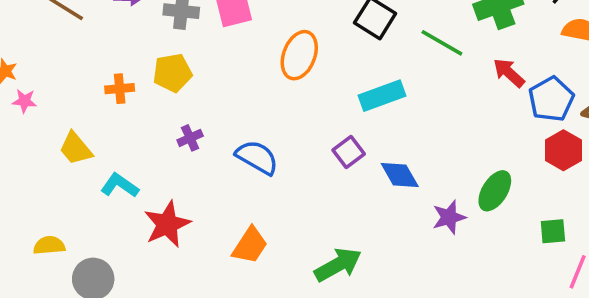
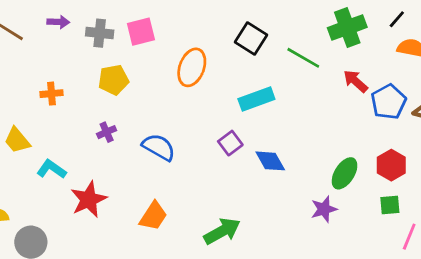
yellow pentagon: (172, 73) -> (113, 80), moved
red hexagon: (563, 150) -> (391, 165), moved
purple star: (449, 217) -> (324, 209), moved

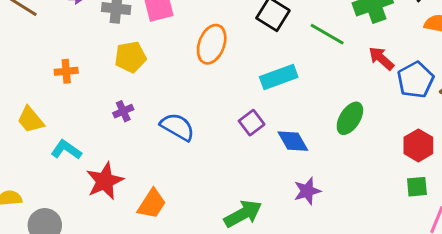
green ellipse: (345, 173) -> (350, 118), moved
purple star: (324, 209) -> (307, 191), moved
orange trapezoid: (153, 216) -> (152, 204), moved

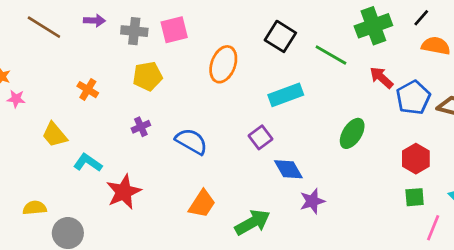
orange cross: (66, 71) -> (88, 90), turned 36
blue diamond: (293, 141) -> (288, 169), moved
orange trapezoid: (152, 204) -> (202, 204), moved

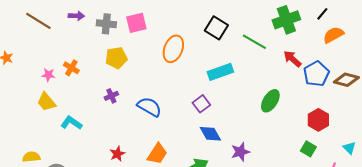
orange semicircle: (436, 46) -> (333, 35), turned -40
pink star: (16, 99) -> (48, 75), moved
blue diamond: (288, 169) -> (210, 134), moved
red star: (124, 192) -> (117, 154), moved, size x0.6
green square: (415, 197) -> (308, 149), moved, turned 35

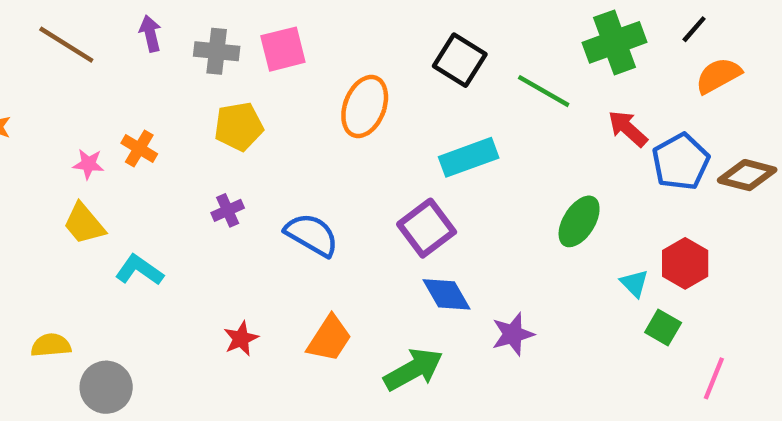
purple arrow: (76, 16) -> (150, 34), turned -105
purple square: (201, 104) -> (427, 228), size x1.4
cyan triangle: (349, 148) -> (634, 283), moved

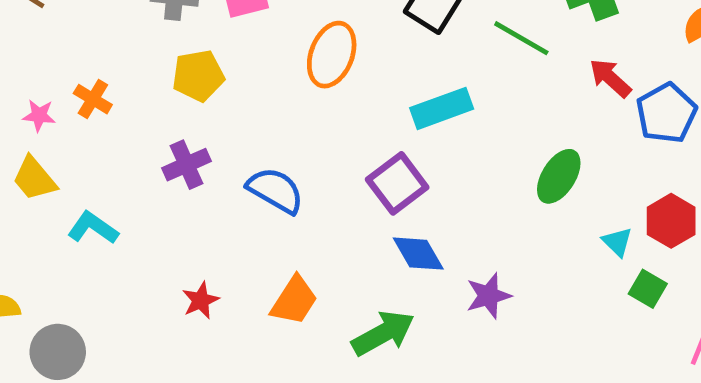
purple cross: (228, 210) -> (186, 165), size x1.4

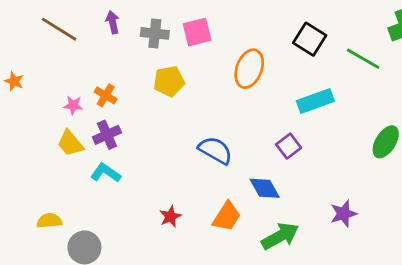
purple cross: (186, 165) -> (107, 135), moved
purple square: (397, 183) -> (289, 146), size x0.7
blue diamond: (418, 254) -> (265, 188), moved

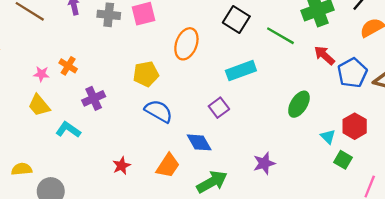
yellow pentagon: (169, 81) -> (146, 74), moved
purple cross: (107, 135) -> (94, 98), moved

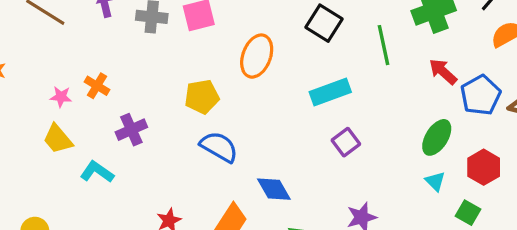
green line: (280, 36) -> (383, 45), turned 48
green ellipse: (299, 104) -> (437, 137), moved
purple square: (219, 108) -> (346, 142), moved
cyan triangle: (328, 137) -> (435, 181), moved

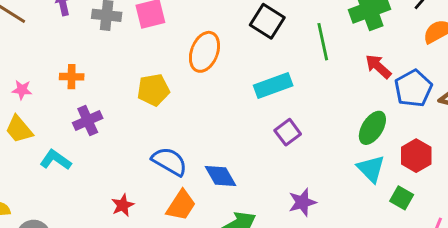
orange cross: (97, 86) -> (72, 77), moved, turned -30
blue semicircle: (219, 147) -> (169, 161), moved
cyan triangle: (435, 181) -> (371, 169), size x1.5

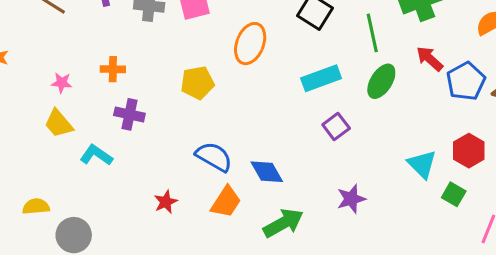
purple cross: (88, 120) -> (129, 114), turned 36
green ellipse: (372, 128) -> (381, 81), moved

